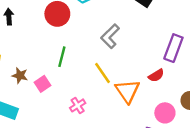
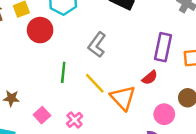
green line: (62, 57) -> (63, 72), moved
pink square: (42, 84) -> (42, 115), moved

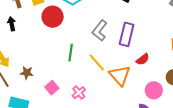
purple rectangle: (163, 47) -> (127, 34), moved

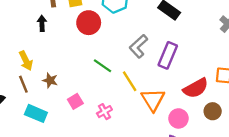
green line: (71, 53) -> (102, 66), turned -72
red semicircle: (143, 59) -> (196, 88), moved, size x1.6
pink circle: (154, 90) -> (178, 118), moved

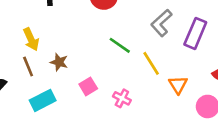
orange triangle: (153, 100) -> (178, 85), size x0.7
pink cross: (104, 112) -> (122, 98), turned -32
cyan rectangle: (36, 113) -> (43, 100), turned -50

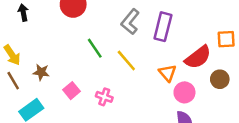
green line: (120, 45) -> (95, 48), turned 30
orange triangle: (178, 85) -> (168, 73), moved

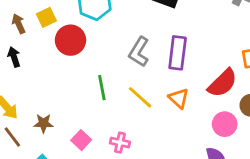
green line: (95, 48) -> (102, 88), turned 30
orange triangle: (168, 73) -> (179, 98), moved
pink circle: (184, 92) -> (225, 124), moved

